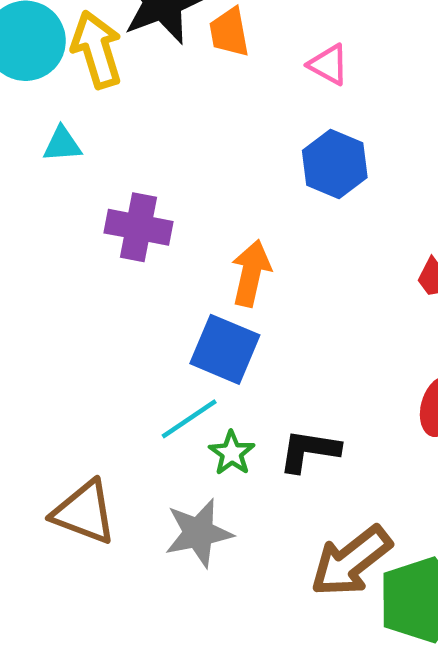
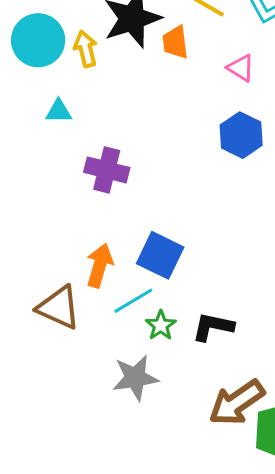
yellow arrow: (97, 49) -> (86, 49), size x0.7
orange arrow: (251, 273) -> (100, 265), moved
brown triangle: (84, 512) -> (59, 308), moved

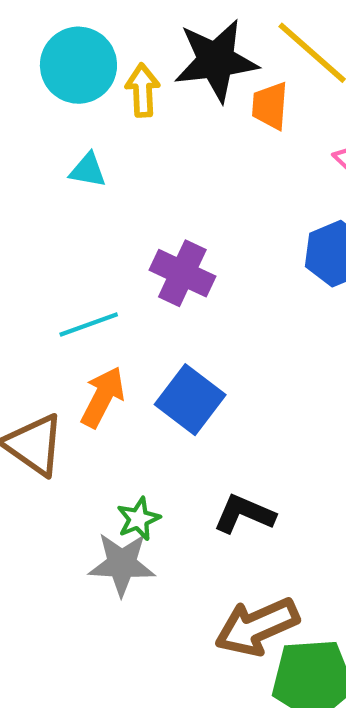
purple cross: (107, 170) -> (182, 273), moved
cyan line: (133, 301) -> (89, 324), moved
green star: (161, 325) -> (138, 519), moved

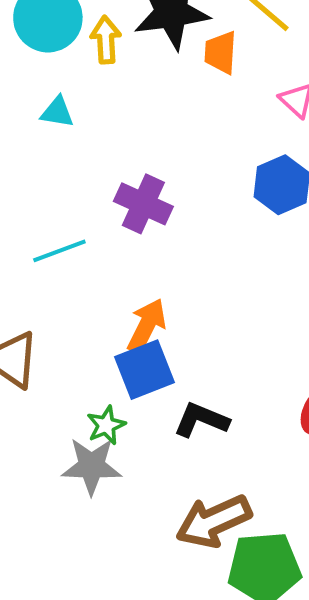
orange arrow: (103, 397) -> (147, 326), moved
blue square: (190, 400) -> (145, 370), moved, turned 32

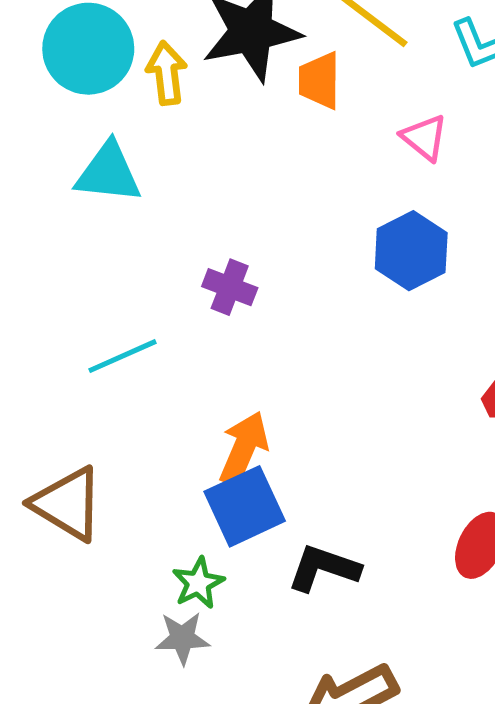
cyan triangle: (57, 112) -> (108, 173), size x1.5
purple cross: (143, 204) -> (230, 287), size x0.7
gray star: (92, 466) -> (182, 638), size x0.7

